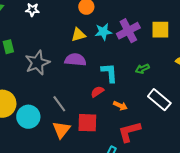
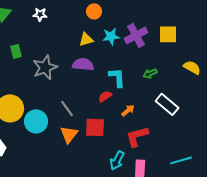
orange arrow: (120, 106) -> (128, 110), turned -64

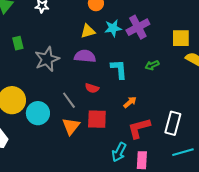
yellow square: (168, 34) -> (181, 38), moved
red semicircle: (105, 96) -> (92, 88), moved, turned -128
white rectangle: (167, 104) -> (173, 123), moved, turned 65

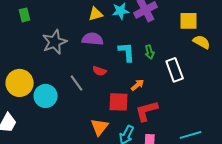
green rectangle: (18, 43) -> (25, 15), moved
green arrow: (152, 65) -> (150, 52), moved, turned -80
red square: (97, 119) -> (119, 102), moved
white rectangle: (173, 123) -> (175, 70), moved, turned -35
orange triangle: (71, 126) -> (100, 127), moved

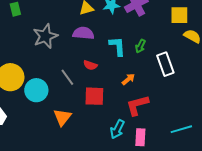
green arrow: (150, 52) -> (140, 46), turned 40
red square: (119, 102) -> (94, 96), moved
orange triangle: (100, 127) -> (62, 117), moved

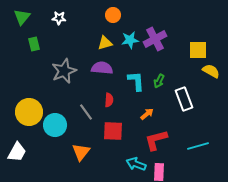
red semicircle: (90, 65) -> (109, 100), turned -104
cyan arrow: (117, 129) -> (136, 164), turned 84
cyan line: (181, 129) -> (198, 146), moved

